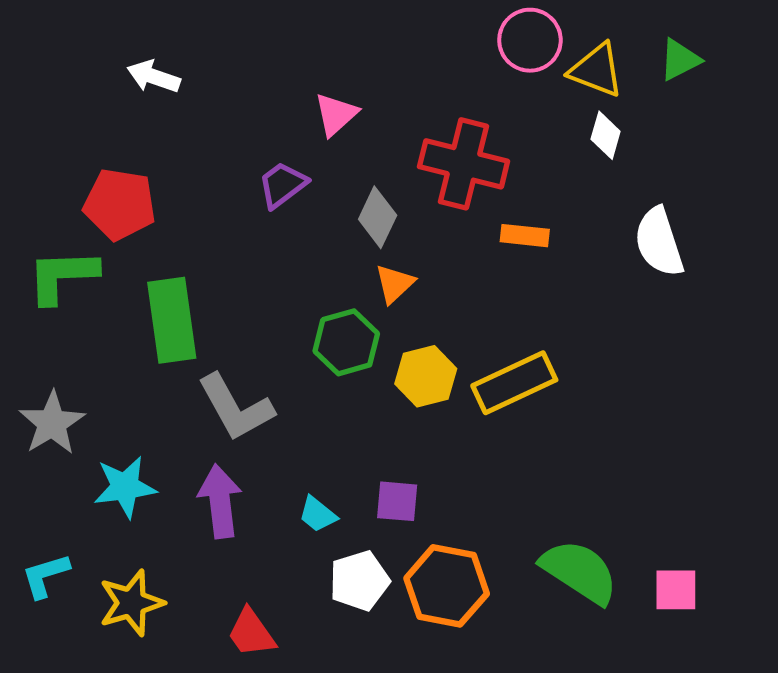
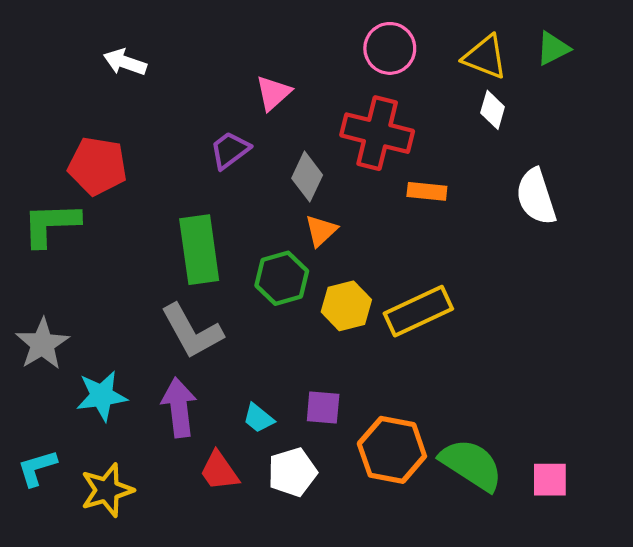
pink circle: (530, 40) -> (390, 48), moved
green rectangle: (172, 320) -> (199, 250), moved
orange hexagon: (447, 586) -> (392, 450), moved
red trapezoid: (251, 633) -> (219, 471), moved

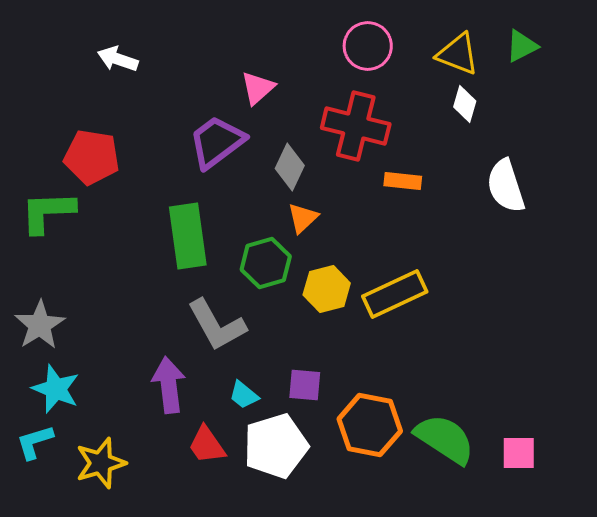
purple trapezoid: (230, 150) -> (217, 142), size x1.5
gray L-shape: (192, 331) -> (217, 325), moved
cyan star: (102, 396) -> (56, 389), moved, turned 30
white pentagon: (292, 472) -> (276, 446), size x1.4

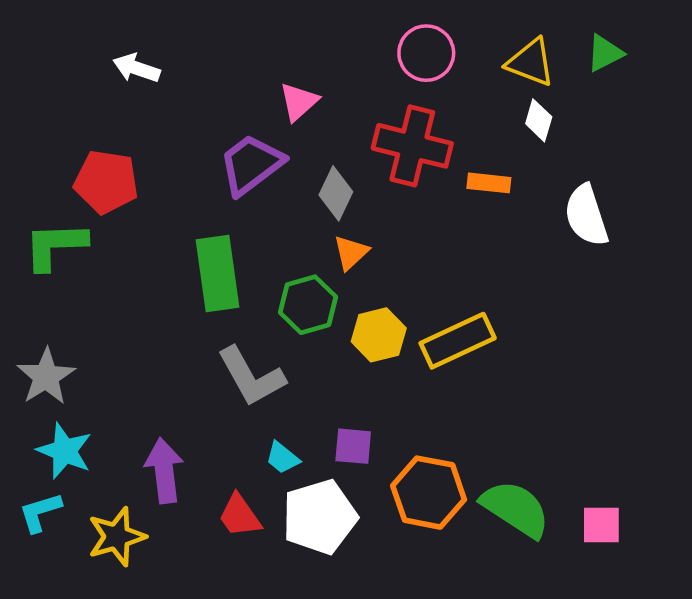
orange rectangle: (403, 181) -> (489, 183), moved
purple arrow: (169, 385) -> (164, 471), moved

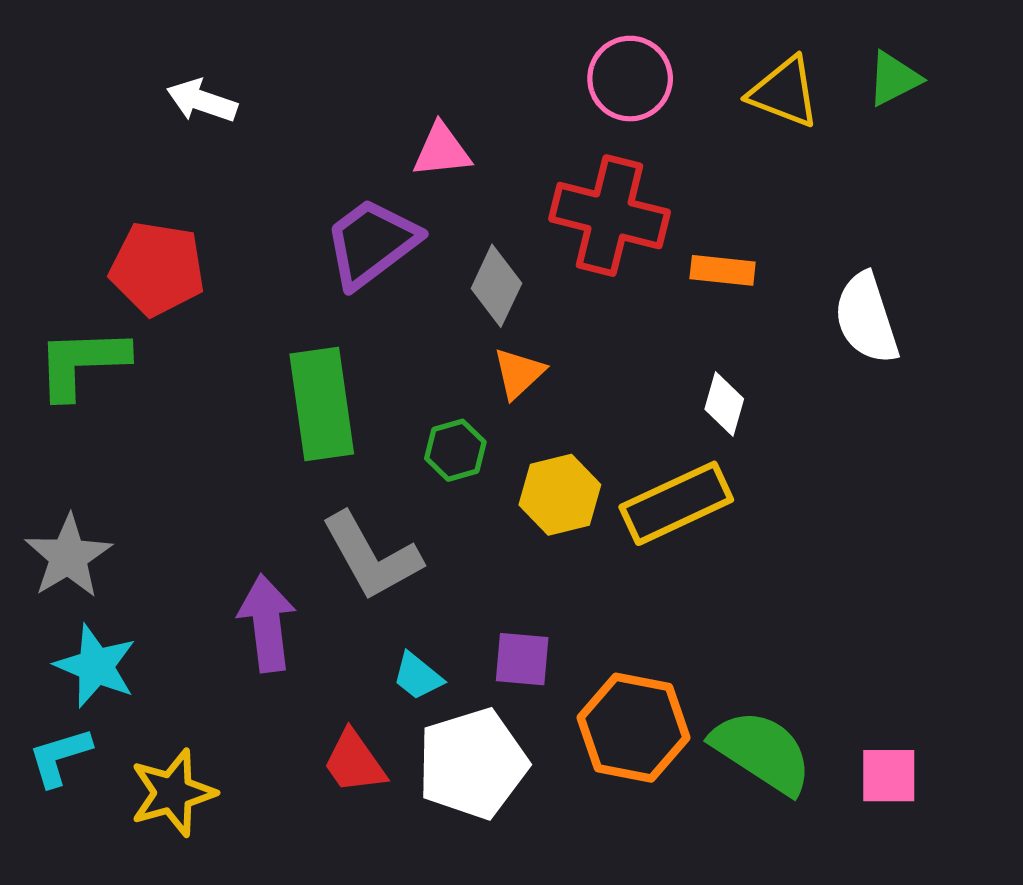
pink triangle: (299, 102) -> (442, 150), turned 36
white diamond: (539, 120) -> (724, 404), moved
green hexagon: (308, 305) -> (455, 450), size x0.7
purple arrow: (164, 471) -> (267, 623), moved

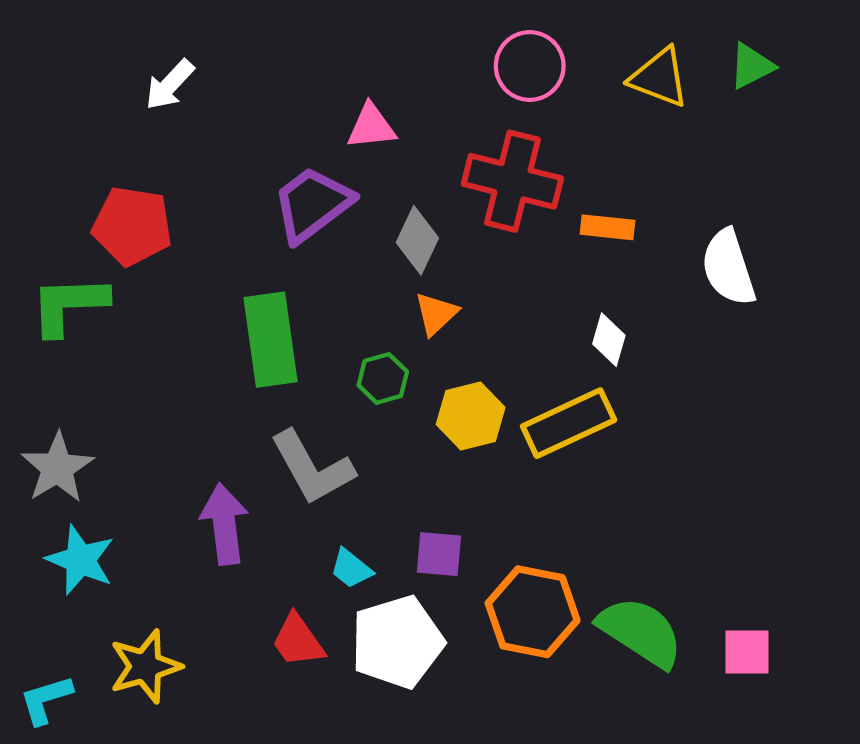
white arrow: (202, 101) -> (170, 85), turned -66
cyan L-shape: (60, 757) -> (46, 700), moved

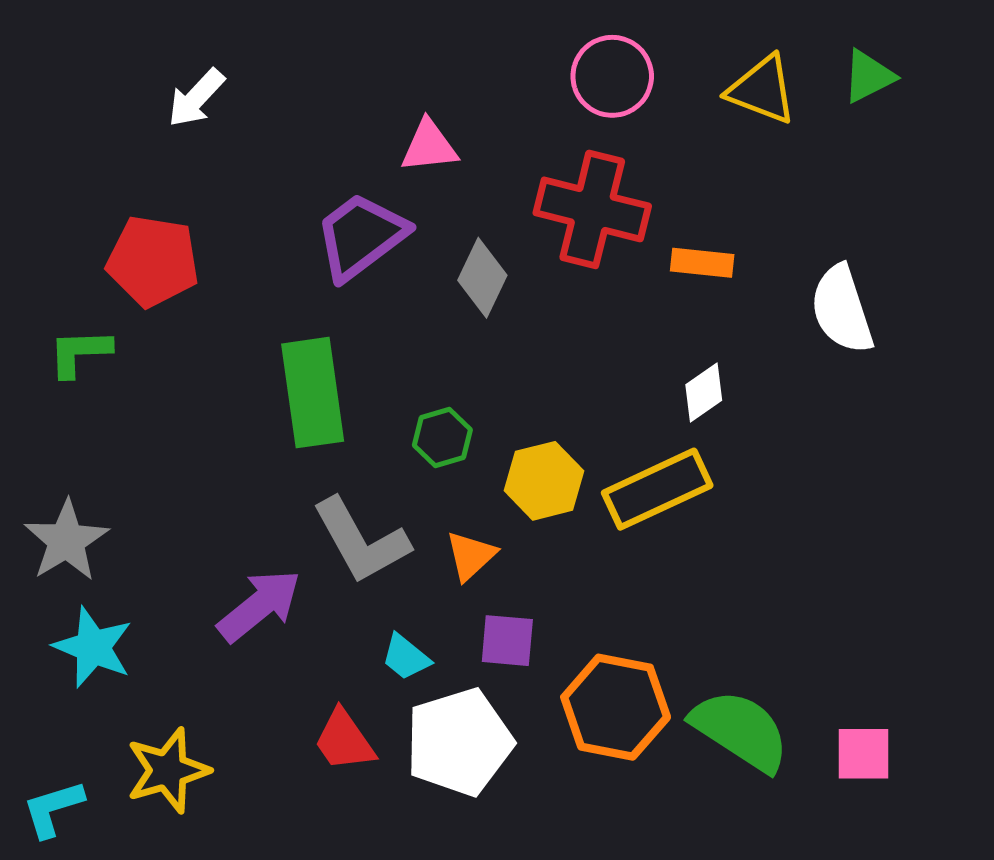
green L-shape: (69, 305) -> (80, 353), size x0.7
orange triangle: (436, 314) -> (471, 556), moved
white diamond: (609, 340) -> (704, 393), turned 39
purple arrow: (224, 524) -> (259, 606), turned 58

